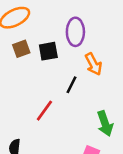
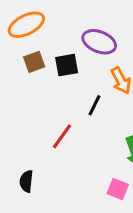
purple ellipse: (75, 32) -> (99, 42), turned -68

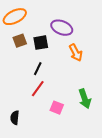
black line: (95, 105) -> (38, 69), moved
pink square: (118, 189) -> (57, 108), moved

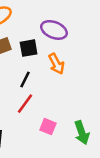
orange arrow: (76, 53) -> (56, 64), moved
green arrow: (85, 99) -> (82, 133), moved

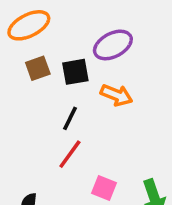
purple ellipse: (54, 30) -> (113, 45), turned -50
orange arrow: (56, 64) -> (116, 95), turned -40

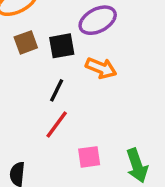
pink square: (104, 188) -> (89, 157), turned -30

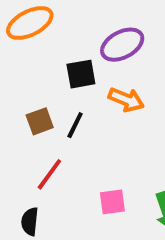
brown square: (26, 42) -> (40, 121), moved
red line: (57, 124) -> (49, 174), moved

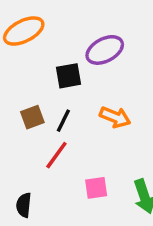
orange arrow: (126, 100) -> (115, 117), moved
red line: (49, 174) -> (56, 155), moved

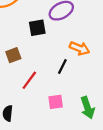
orange arrow: (115, 117) -> (80, 48), moved
black line: (63, 121) -> (62, 67), moved

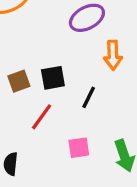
black square: (37, 28) -> (53, 78), moved
orange arrow: (80, 48) -> (113, 55), moved, turned 66

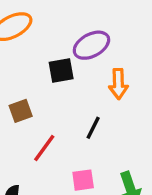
black square: (53, 78) -> (61, 70), moved

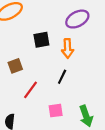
purple ellipse: (91, 45) -> (77, 19), moved
orange arrow: (118, 84) -> (68, 48), moved

